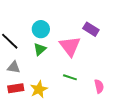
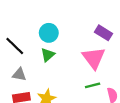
pink triangle: (70, 46) -> (94, 58), moved
green line: (70, 77) -> (93, 85), moved, turned -32

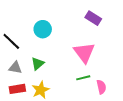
purple rectangle: (104, 33) -> (93, 18), moved
green triangle: (48, 55) -> (38, 64), moved

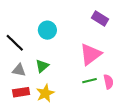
pink triangle: (84, 52) -> (91, 54), turned 30
pink semicircle: (101, 87) -> (108, 82), moved

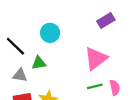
purple rectangle: (100, 19) -> (106, 21), turned -63
green triangle: (42, 66) -> (39, 63), moved, turned 32

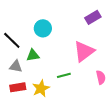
green line: (95, 86) -> (64, 75), moved

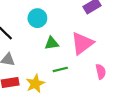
green triangle: (33, 55) -> (52, 43), moved

